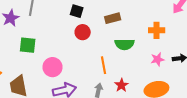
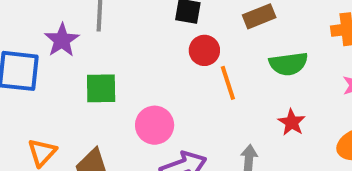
orange line: (104, 65) -> (228, 83), moved
red star: (121, 85) -> (292, 122), moved

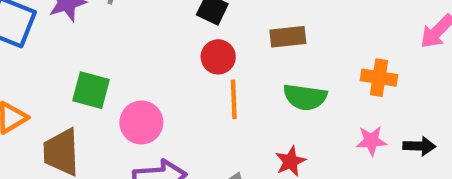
green square: (101, 88) -> (91, 90), moved

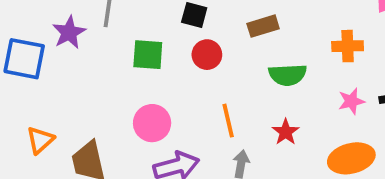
green square: (91, 90) -> (148, 55), moved
orange line: (234, 99) -> (228, 121), moved

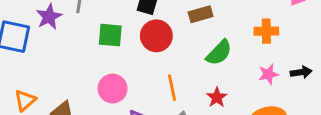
red circle: (207, 55) -> (156, 36), size x1.4
green semicircle: (288, 75) -> (219, 53), turned -44

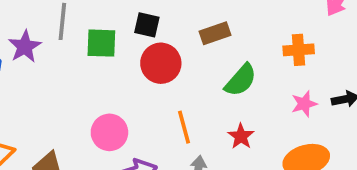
green square: (110, 35) -> (101, 43), moved

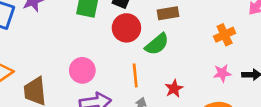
orange cross: (299, 50) -> (225, 35), turned -30
green semicircle: (241, 80) -> (157, 44), moved

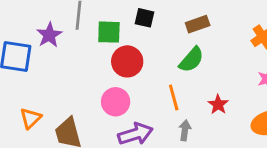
red circle: (126, 28) -> (127, 61), moved

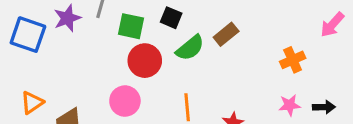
brown rectangle: (198, 24) -> (226, 34), turned -30
green semicircle: (191, 60) -> (190, 48), moved

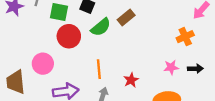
orange cross: (293, 60) -> (185, 37), moved
pink circle: (125, 101) -> (43, 64), moved

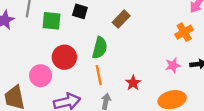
green semicircle: (101, 27) -> (100, 48), moved, turned -30
red circle: (69, 36) -> (64, 57), moved

